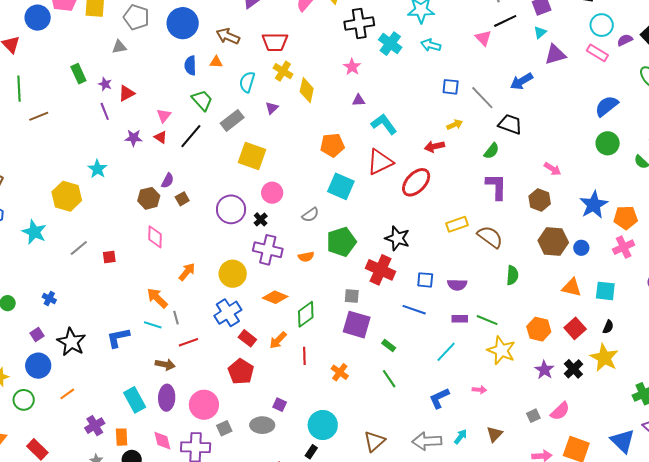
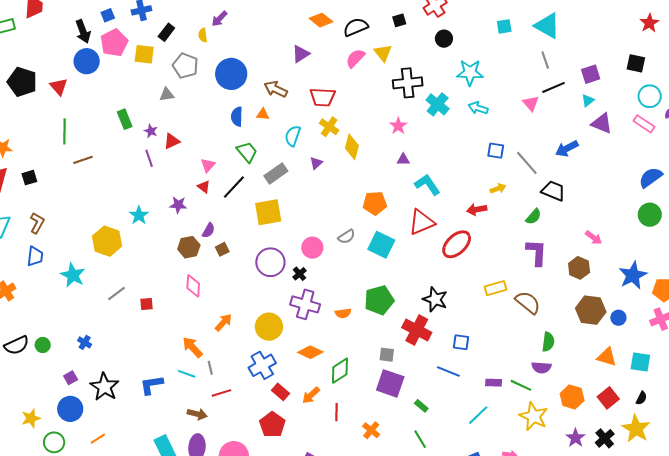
purple triangle: (555, 55) -> (602, 123), turned 35
purple star: (134, 138) -> (178, 205), moved
yellow square: (252, 156) -> (268, 212), moved, turned -32
gray semicircle: (310, 215) -> (347, 237), moved
purple semicircle: (457, 285) -> (541, 367), moved

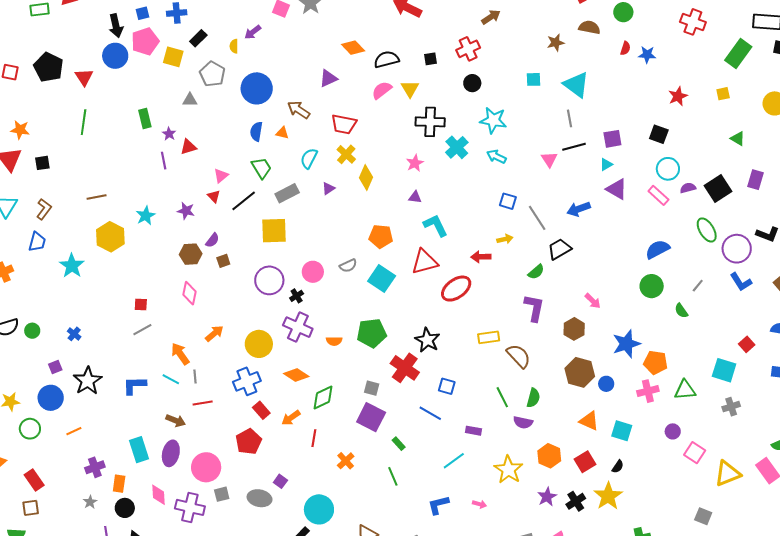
brown line: (83, 160) -> (97, 197), moved
black trapezoid: (553, 191) -> (559, 249), turned -60
gray line: (117, 294) -> (142, 330), moved
green line: (521, 385) -> (502, 397), moved, turned 30

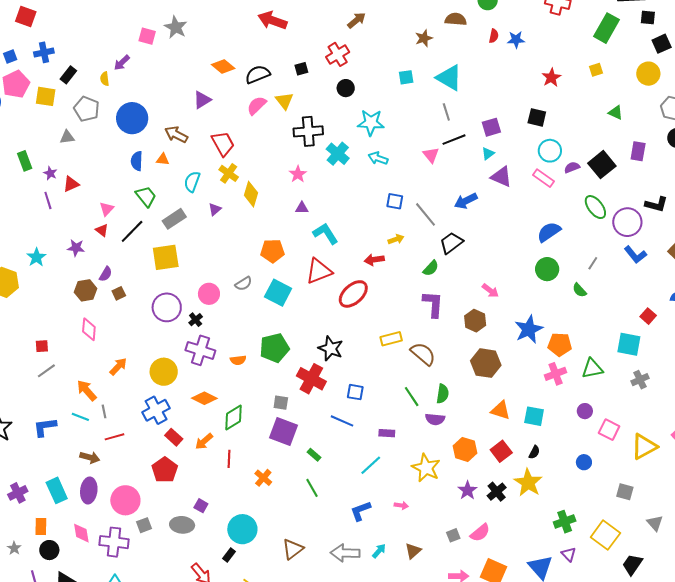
red trapezoid: (344, 124) -> (223, 144), turned -124
blue circle: (606, 384) -> (584, 462), moved
purple cross: (95, 467) -> (18, 493), moved

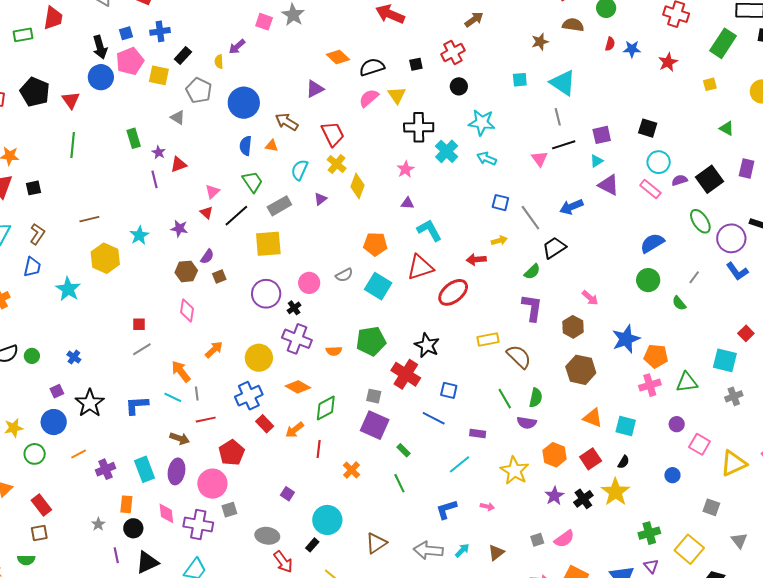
red star: (551, 77) -> (668, 62), moved
gray triangle: (67, 137) -> (178, 117), turned 35
red pentagon: (165, 470) -> (232, 453), moved
gray ellipse: (182, 525) -> (267, 536), moved

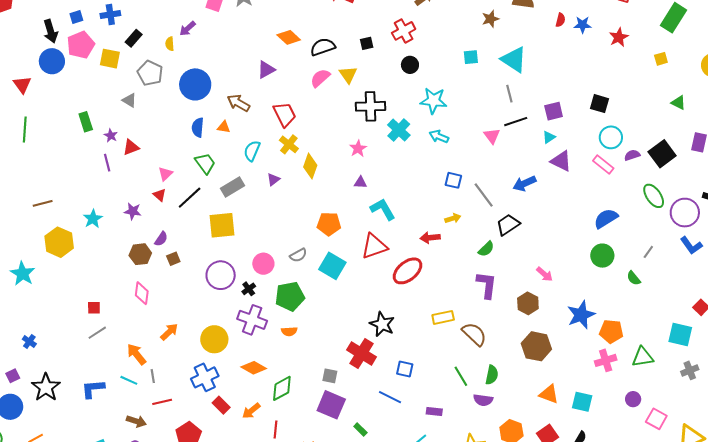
green pentagon: (371, 341) -> (290, 296), moved

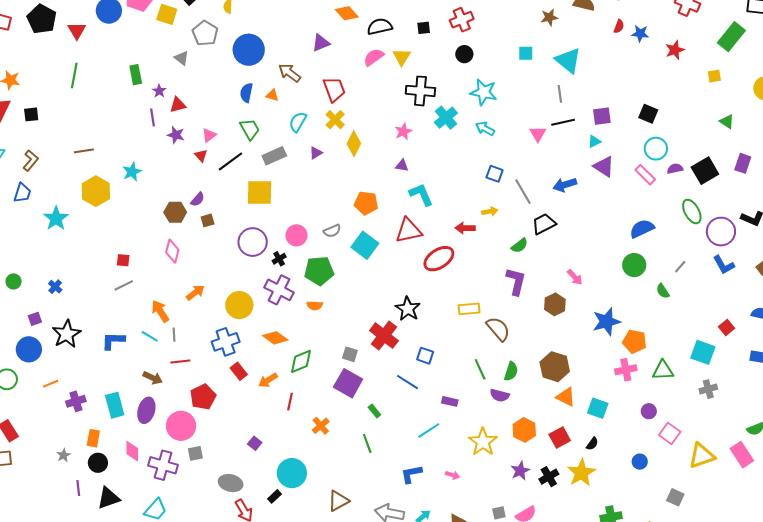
purple star: (133, 211) -> (176, 135), moved
brown hexagon: (536, 346) -> (555, 367), moved

